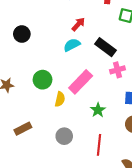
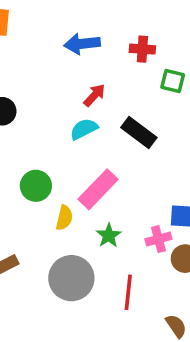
pink cross: (117, 70) -> (158, 239), moved
green star: (98, 110) -> (109, 236), moved
gray circle: (64, 136) -> (71, 278), size x1.6

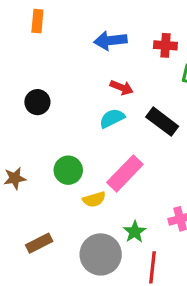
red arrow: (94, 95) -> (122, 88), turned 70
yellow semicircle: (64, 218) -> (94, 199), turned 60
green star: (109, 236) -> (135, 232), moved

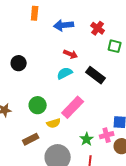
orange rectangle: (37, 21) -> (35, 13), moved
red cross: (165, 45) -> (98, 28), turned 32
green star: (135, 232) -> (87, 139), moved
brown rectangle: (39, 243) -> (31, 139), moved

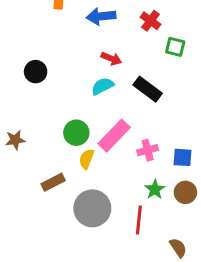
green circle: (38, 105) -> (76, 133), moved
yellow semicircle: (54, 123) -> (87, 159), turned 128
pink cross: (107, 135) -> (148, 150), moved
green star: (87, 139) -> (155, 189), moved

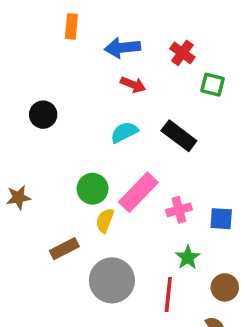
red arrow: (111, 59) -> (133, 85), moved
brown circle: (185, 192) -> (225, 287), moved

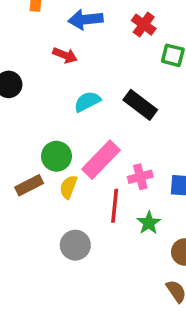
red arrow: (133, 85) -> (65, 55), moved
brown rectangle: (64, 249) -> (29, 185), moved
gray circle: (112, 280) -> (75, 245), size x0.7
red line: (168, 294) -> (115, 206), moved

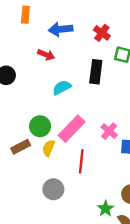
black rectangle: (140, 105) -> (96, 72), moved, turned 60
pink cross: (140, 177) -> (109, 131), moved, turned -35
green star: (149, 223) -> (105, 209), moved

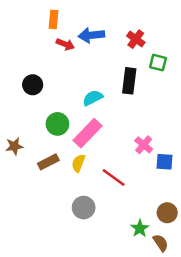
red arrow: (46, 55) -> (65, 44), moved
green circle: (40, 126) -> (57, 124), moved
pink rectangle: (72, 129) -> (87, 133), moved
red line: (81, 161) -> (114, 177), turned -60

